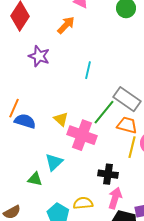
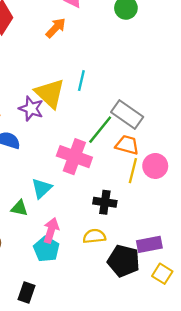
purple star: (39, 56) -> (31, 109), moved
yellow triangle: (61, 119) -> (50, 93), moved, size x1.8
pink arrow: (115, 198) -> (51, 230), moved
yellow semicircle: (83, 203) -> (94, 236), moved

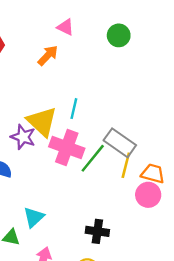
orange trapezoid: (127, 145) -> (153, 174), moved
pink cross: (74, 157) -> (67, 148), moved
yellow line: (133, 171) -> (126, 165), moved

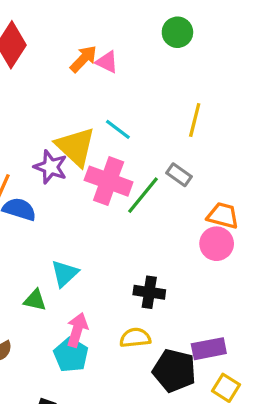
pink triangle: (66, 27) -> (107, 62), moved
cyan line: (74, 109) -> (118, 129), turned -66
gray rectangle: (120, 143) -> (179, 175), size x0.6
yellow line: (126, 165) -> (195, 120), moved

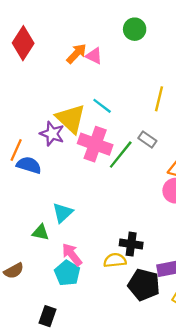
green circle: (177, 32) -> (135, 29), moved
black cross: (149, 292) -> (131, 244), moved
pink arrow: (77, 330) -> (72, 255), turned -55

